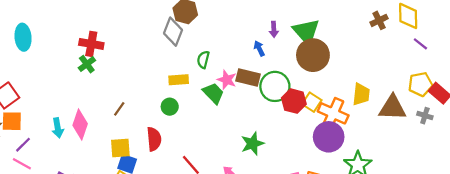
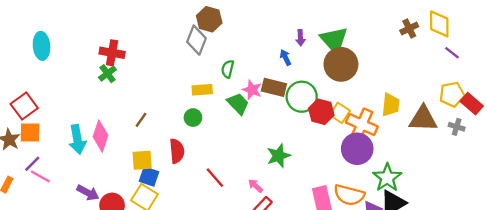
cyan arrow: (58, 128) -> (77, 139), size x1.4
purple line: (23, 145) -> (32, 164), moved

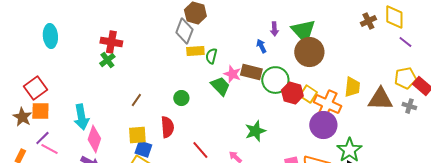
yellow rectangle: (202, 90) -> (195, 51), moved
pink diamond: (100, 136) -> (94, 139), moved

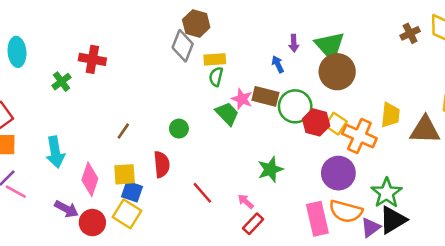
yellow rectangle: (195, 51) -> (215, 59), moved
green cross: (107, 60) -> (61, 82), moved
purple circle: (323, 125) -> (338, 173), moved
pink diamond: (94, 139) -> (90, 179), moved

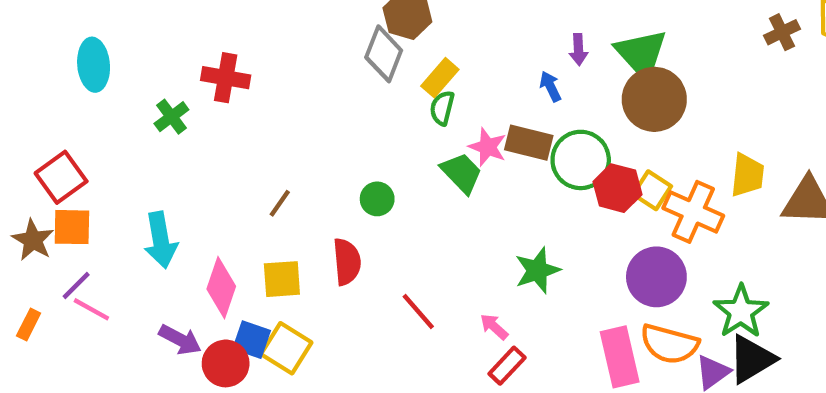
yellow rectangle: (215, 59) -> (440, 78), turned -45
blue square: (132, 192) -> (252, 340), moved

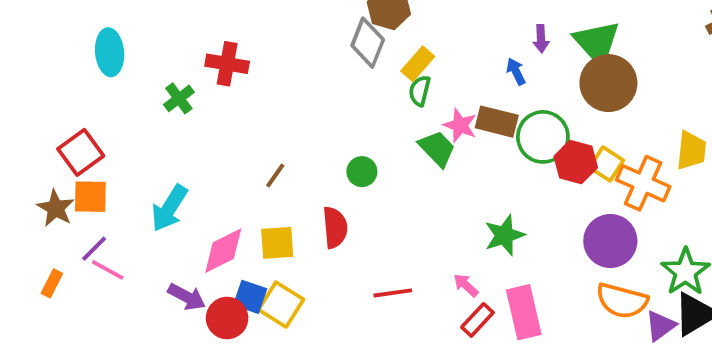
cyan arrow: (161, 240) -> (169, 208), turned 42
pink diamond: (221, 288) -> (223, 251), turned 45
red line: (418, 312) -> (393, 293), moved, turned -57
pink rectangle: (620, 357) -> (524, 312), moved

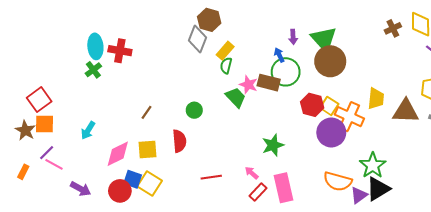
cyan ellipse: (110, 52) -> (95, 46), moved
green circle: (543, 137) -> (286, 72), moved
cyan arrow: (169, 208) -> (88, 130), size x0.7
purple circle: (610, 241) -> (331, 132), moved
purple arrow: (187, 297) -> (81, 189), moved

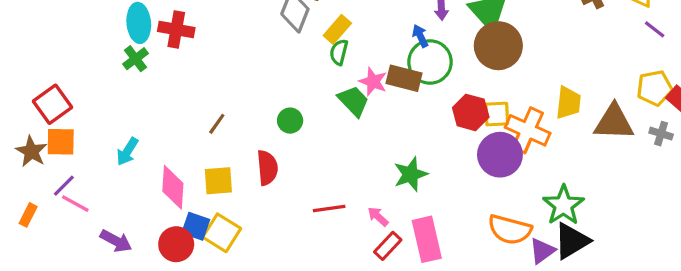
yellow square: (329, 106) -> (497, 114), turned -36
pink diamond: (118, 154) -> (173, 187), turned -60
red line: (211, 177) -> (329, 208), moved

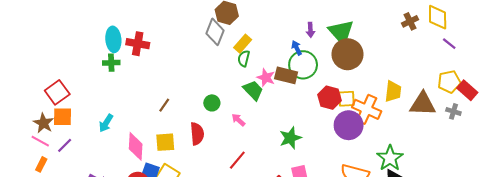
green cross: (135, 59) -> (111, 63), turned 35
pink line: (75, 204) -> (40, 141), moved
red line: (329, 208) -> (237, 160), turned -42
pink arrow: (378, 217) -> (238, 120), moved

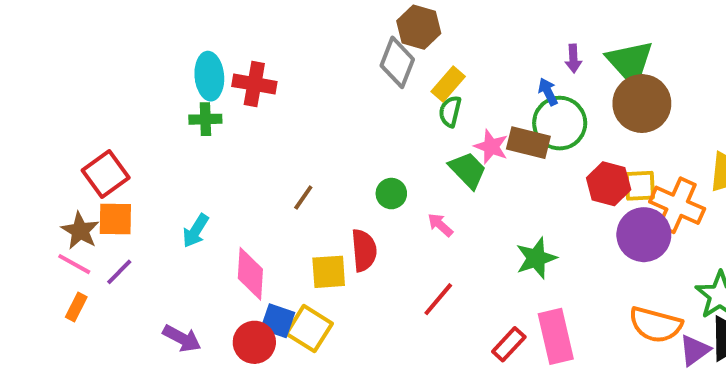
yellow square: (165, 142) -> (329, 272), moved

